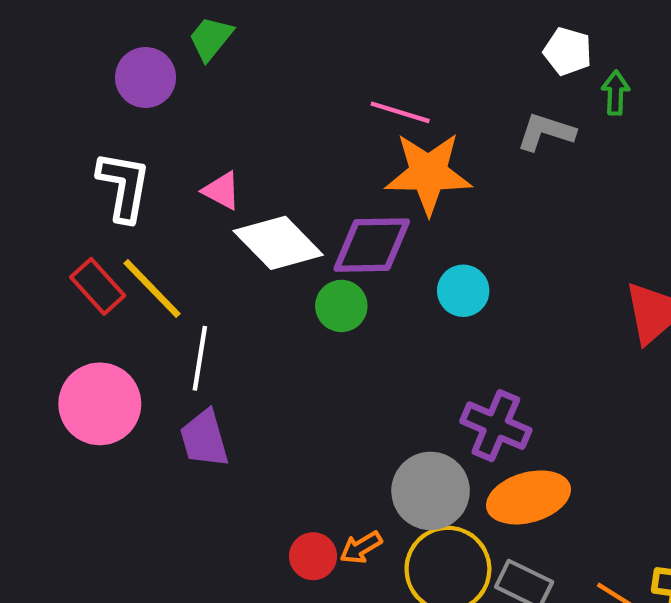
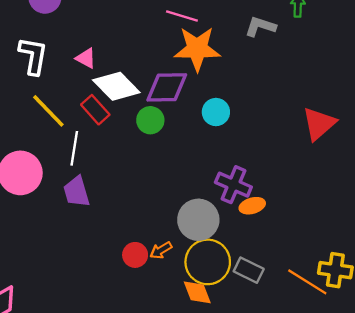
red rectangle: (98, 286) -> (95, 110), moved
orange ellipse: (528, 497) -> (252, 206), moved, size x0.6

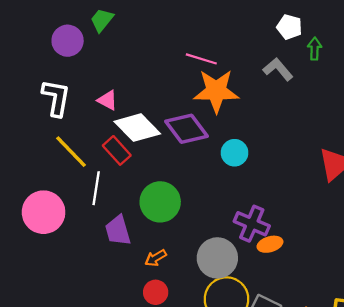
gray L-shape: (260, 27) -> (278, 69), turned 32
purple diamond: (167, 87) -> (186, 129), turned 54
green circle: (150, 120) -> (160, 202), moved, size x1.5
purple trapezoid: (77, 192) -> (118, 231), moved
orange arrow: (161, 250) -> (156, 258), moved

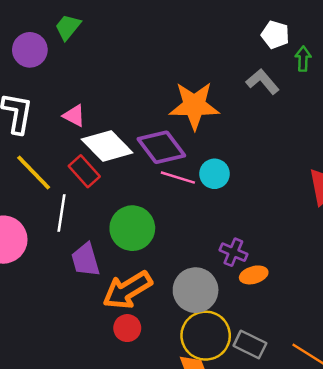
pink line: (201, 59) -> (178, 178), moved
purple cross: (252, 224) -> (233, 252), size x0.7
orange arrow: (156, 258) -> (127, 290), size x2.0

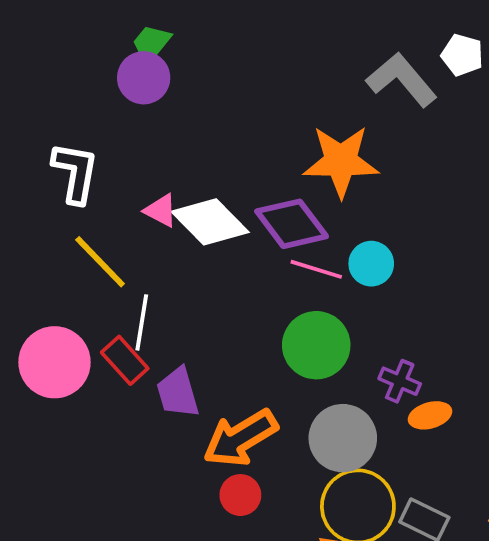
purple circle: (30, 50) -> (144, 78), moved
gray L-shape: (263, 81) -> (402, 80), moved, size x1.4
pink triangle: (74, 116) -> (161, 211), moved
red rectangle: (84, 171) -> (125, 360), moved
green circle: (132, 228) -> (316, 345), moved

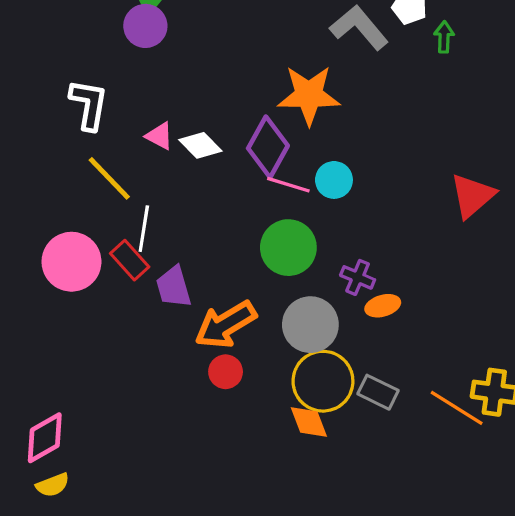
white diamond: (210, 222) -> (200, 145), size x0.7
purple diamond: (292, 224) -> (268, 147), turned 66

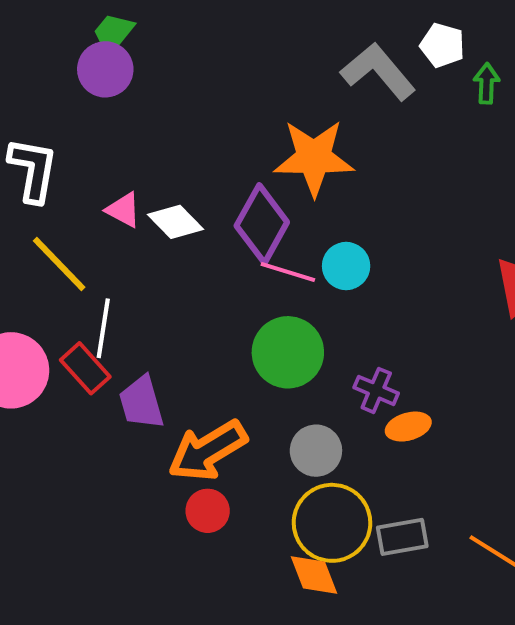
gray circle: (310, 325) -> (316, 451), size x0.7
gray rectangle: (378, 392) -> (402, 537), turned -36

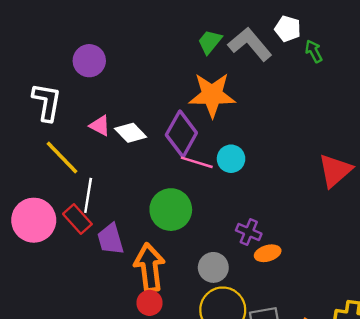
green trapezoid: (113, 33) -> (210, 42), moved
purple circle: (105, 69) -> (89, 61), moved
green arrow: (487, 83) -> (314, 51), turned -30
green circle: (288, 352) -> (171, 210), moved
orange arrow: (208, 451) -> (149, 267), turned 114

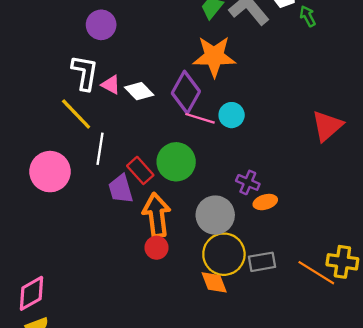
white L-shape: (47, 102) -> (85, 73), moved
red rectangle: (77, 219) -> (140, 170), moved
gray circle: (213, 267) -> (215, 215), size x1.4

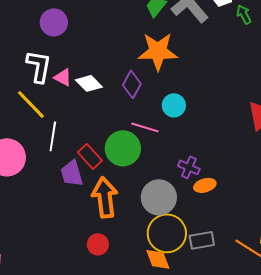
purple diamond: (186, 92) -> (132, 84), size x0.7
pink line: (200, 118) -> (145, 127), moved
red circle: (157, 248) -> (98, 244), moved

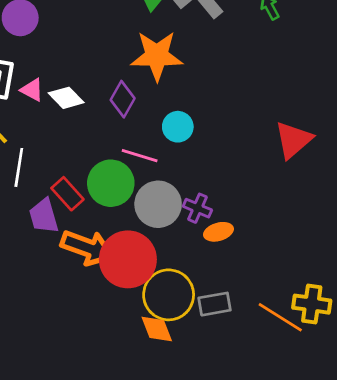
orange arrow: (105, 197) -> (87, 248), turned 117
gray circle: (159, 197) -> (158, 204), moved
red circle: (98, 244) -> (128, 259), moved, size x2.0

